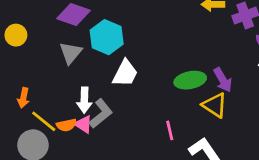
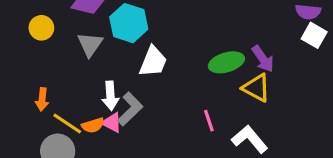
yellow circle: (16, 35) -> (41, 28), moved

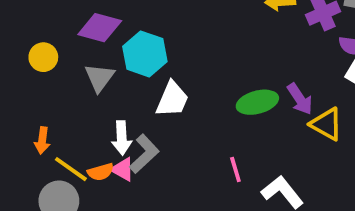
yellow triangle: (256, 88) -> (327, 124), moved

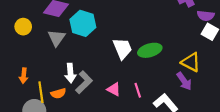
white trapezoid: (172, 99) -> (122, 48), moved, turned -45
purple arrow: (300, 99) -> (184, 81), moved
yellow line: (71, 169) -> (41, 92), turned 48
pink triangle: (123, 169) -> (114, 89), moved

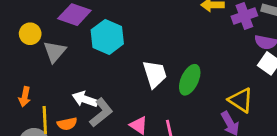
gray triangle: (56, 38) -> (55, 52), moved
green ellipse: (150, 50) -> (190, 80), turned -55
white arrow: (70, 73) -> (85, 99), turned 108

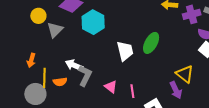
green ellipse: (190, 80) -> (151, 43), moved
gray L-shape: (101, 113) -> (85, 76), turned -30

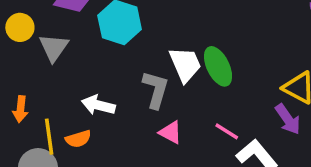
green ellipse: (151, 43) -> (218, 66), moved, turned -45
gray L-shape: (85, 76) -> (156, 90), moved
pink line: (132, 91) -> (227, 131), moved, turned -40

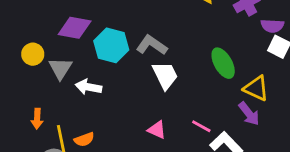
green ellipse: (218, 66) -> (223, 63), moved
gray L-shape: (156, 90) -> (152, 45), moved, turned -68
white arrow: (98, 105) -> (88, 87), moved

